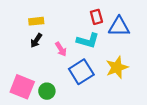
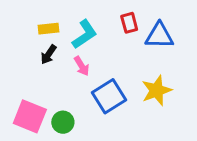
cyan L-shape: (88, 41) -> (85, 34), moved, turned -50

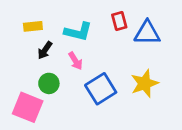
yellow rectangle: (49, 29) -> (33, 26), moved
cyan L-shape: (85, 34) -> (78, 32), turned 48
green circle: (63, 122) -> (49, 83), moved

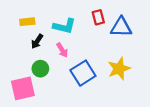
pink square: (28, 107) -> (23, 88), turned -35

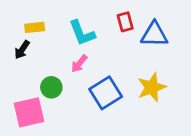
cyan L-shape: (64, 26) -> (82, 33), turned 55
black arrow: (37, 41) -> (22, 50), moved
pink arrow: (62, 50) -> (79, 64), turned 72

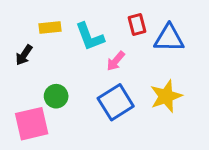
yellow rectangle: (35, 27) -> (50, 27), moved
pink arrow: (79, 64) -> (116, 61), moved

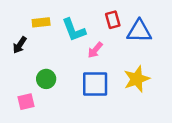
blue square: (116, 102) -> (95, 84), turned 32
pink square: (32, 124) -> (26, 102), size x0.6

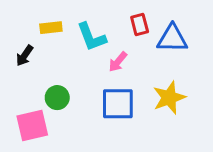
pink square: (26, 102) -> (32, 126), size x1.5

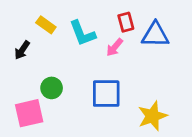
yellow rectangle: (51, 28) -> (46, 25), turned 42
pink arrow: (118, 62) -> (115, 47), moved
yellow star: (169, 98) -> (152, 116), moved

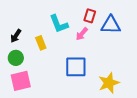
red rectangle: (126, 22) -> (90, 16), turned 32
yellow rectangle: (46, 25) -> (41, 43), moved, turned 32
green circle: (52, 88) -> (16, 58), moved

